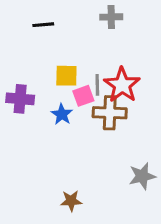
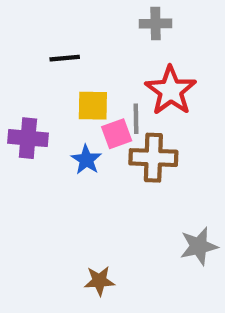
black line: (43, 25) -> (65, 58), moved
red star: (122, 85) -> (171, 91), moved

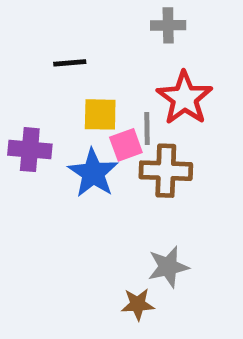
blue star: (86, 160) -> (93, 173), size x1.5
gray star: (199, 246) -> (168, 267), moved
brown star: (99, 281) -> (138, 304), moved

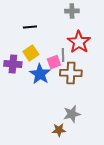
yellow square: (100, 114) -> (31, 53), moved, turned -35

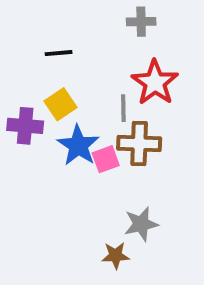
pink square: (54, 62) -> (106, 159), moved

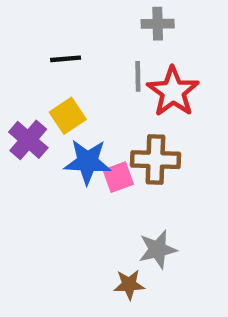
gray line: (123, 108) -> (138, 76), moved
purple cross: (25, 126) -> (28, 140), turned 36
blue star: (78, 145) -> (87, 162), turned -30

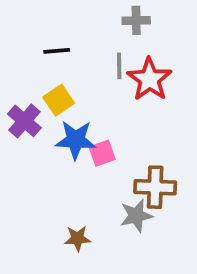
brown cross: (155, 160) -> (155, 187), moved
brown star: (129, 285) -> (77, 238), moved

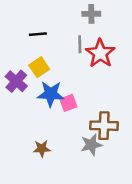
brown star: (77, 238) -> (42, 149), moved

